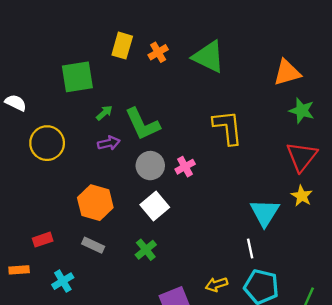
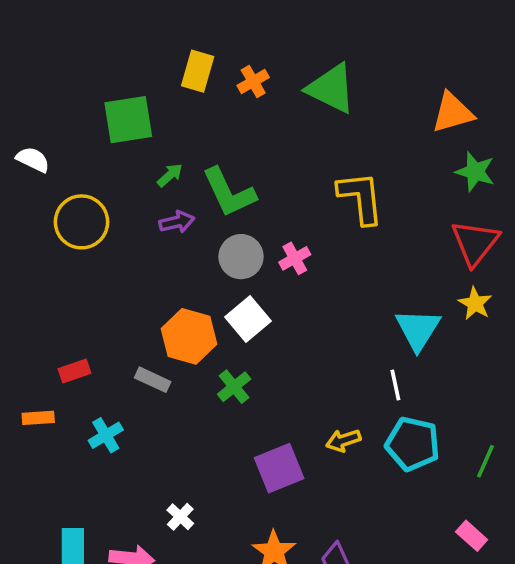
orange hexagon: (95, 203) -> (189, 336), moved

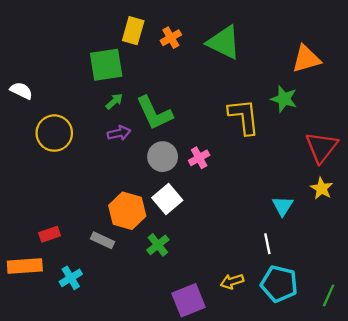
green square: (128, 120) -> (106, 65), moved
green star: (475, 172) -> (284, 99), moved
cyan triangle: (418, 329) -> (283, 206), size x0.7
orange rectangle: (38, 418) -> (25, 266), size x1.6

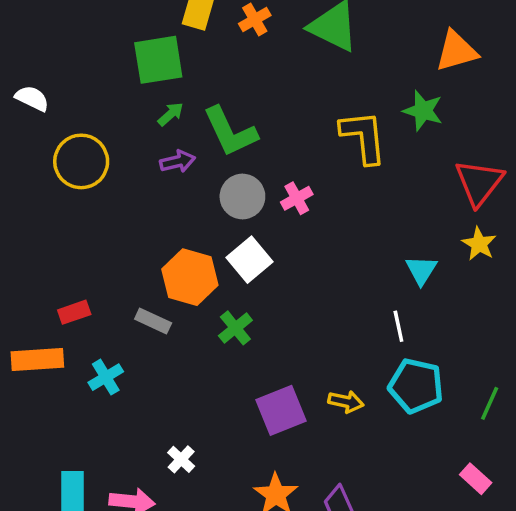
yellow arrow: (232, 281) -> (346, 402), moved, turned -150

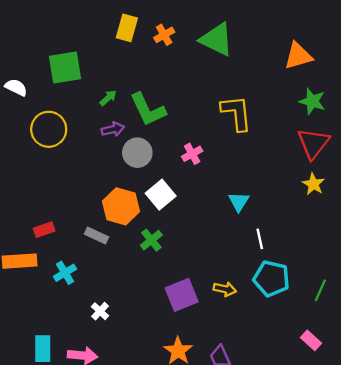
green square: (158, 60) -> (65, 68), moved
green star: (423, 111) -> (312, 101), moved
gray circle: (242, 197) -> (137, 153), moved
cyan triangle: (421, 270) -> (239, 202), moved
white cross: (181, 459) -> (100, 311), moved

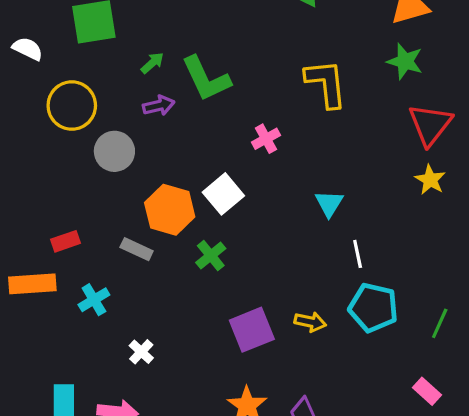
green star: (312, 101) -> (405, 61), moved
gray circle: (137, 153) -> (114, 151), moved

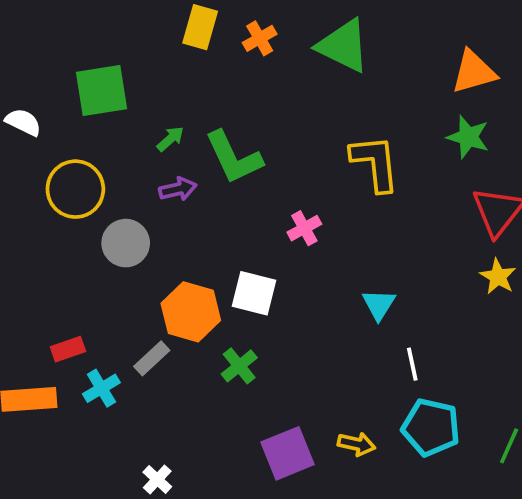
white square: (223, 194) -> (254, 293), turned -36
gray rectangle: (137, 249) -> (152, 358), turned -68
cyan cross: (94, 300) -> (101, 388), moved

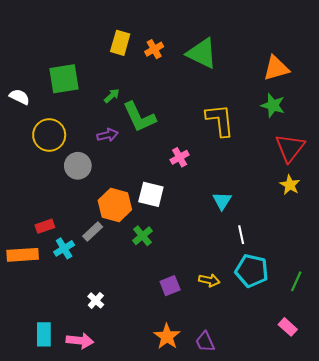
green arrow: (170, 139) -> (112, 96), moved
purple square: (288, 453) -> (170, 286), size x0.7

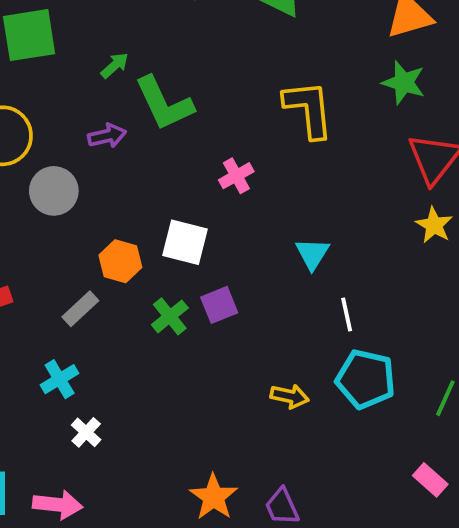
orange hexagon: (115, 205) -> (120, 261), size x0.7
cyan cross: (64, 248) -> (60, 379), moved
purple square: (170, 286) -> (219, 305), moved

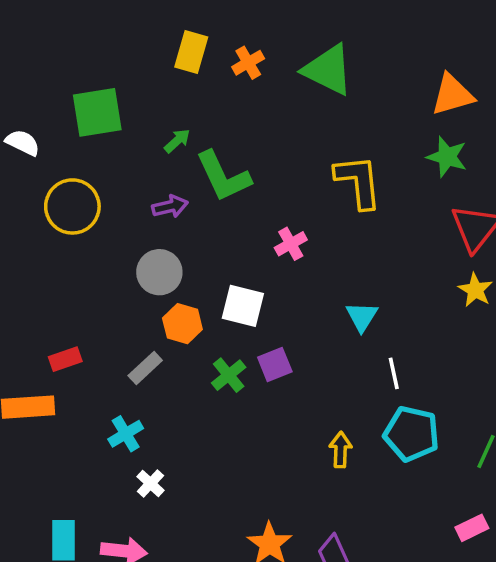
gray circle: (54, 191) -> (159, 272), moved
yellow arrow: (290, 396) -> (340, 450), turned -100
pink rectangle: (430, 480) -> (472, 528), turned -68

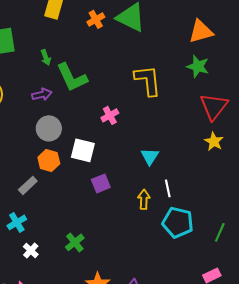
orange cross: (248, 63) -> (96, 19), moved
green arrow: (177, 141) -> (46, 57), turned 112
gray circle: (159, 272) -> (49, 128), moved
green cross: (229, 375) -> (75, 242), moved
yellow arrow: (340, 450) -> (144, 199), moved

